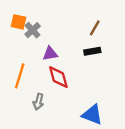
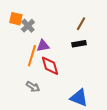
orange line: (20, 76) -> (32, 56), moved
gray arrow: (38, 102) -> (33, 87), turned -72

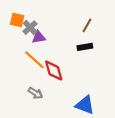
purple triangle: (43, 46) -> (39, 37), moved
orange line: (32, 56) -> (34, 60), turned -65

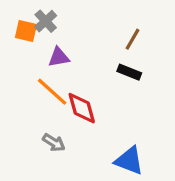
gray cross: (30, 28) -> (46, 21), moved
black rectangle: (85, 47) -> (129, 72), turned 32

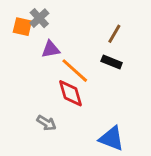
orange line: (52, 92) -> (75, 71), moved

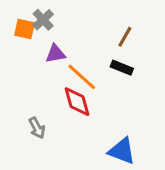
gray arrow: (46, 123) -> (37, 128), moved, turned 30

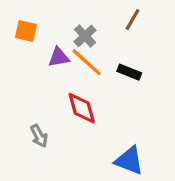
gray cross: (43, 20) -> (85, 36), moved
brown line: (125, 37) -> (133, 20), moved
orange line: (82, 77) -> (87, 62), moved

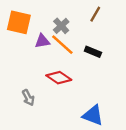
orange square: (26, 31) -> (19, 22), size x1.5
red diamond: (82, 108) -> (59, 78), turned -40

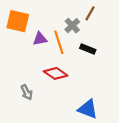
gray cross: (61, 26) -> (72, 26), moved
orange line: (62, 45) -> (59, 42), turned 30

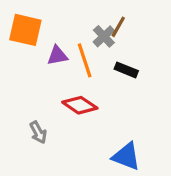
brown line: (90, 13) -> (118, 27), moved

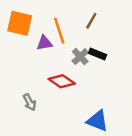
gray cross: (104, 36) -> (80, 57), moved
orange line: (85, 60) -> (59, 31), moved

